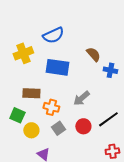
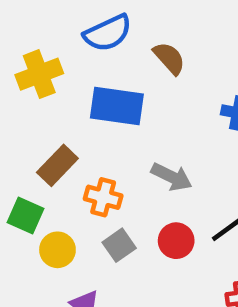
brown semicircle: (93, 54) -> (169, 58), moved
brown rectangle: (31, 93) -> (57, 165), turned -48
gray arrow: (81, 98) -> (172, 177), turned -114

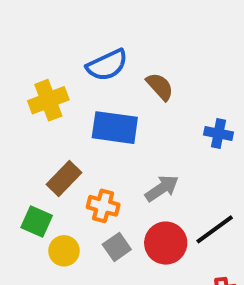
gray arrow: (172, 177) -> (162, 188), turned -60
red circle: (176, 241) -> (166, 243), size x1.4

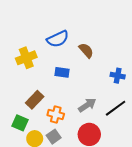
blue rectangle: (115, 128) -> (62, 72), size x0.6
black line: (215, 229) -> (116, 108), moved
gray square: (117, 247) -> (54, 137), moved

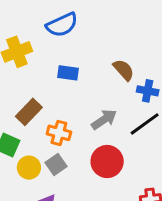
brown semicircle: (86, 50) -> (124, 70), moved
blue cross: (118, 76) -> (148, 91), moved

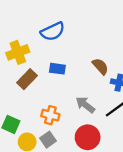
brown rectangle: (29, 112) -> (27, 79), moved
gray arrow: (104, 119) -> (85, 105), turned -108

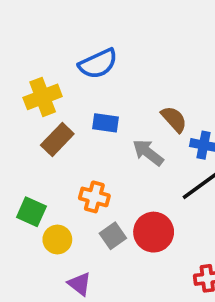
gray arrow: (85, 105) -> (148, 152), moved
gray square: (48, 140) -> (113, 236), moved

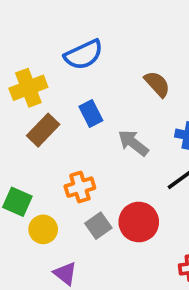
brown semicircle: (174, 119) -> (157, 84), moved
blue rectangle: (105, 123) -> (91, 113), turned 55
orange cross: (94, 197) -> (80, 187), turned -32

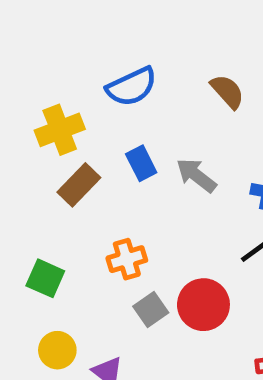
brown semicircle: (157, 84) -> (227, 91), moved
gray arrow: (133, 143) -> (196, 175), moved
yellow circle: (43, 229) -> (57, 350), moved

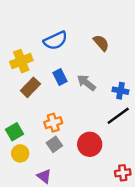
green square: (45, 278) -> (14, 132), turned 36
gray square: (151, 309) -> (54, 144), moved
yellow circle: (57, 350) -> (20, 153), moved

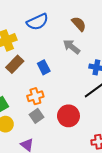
blue rectangle: (60, 77) -> (44, 67), moved
gray arrow: (86, 83) -> (72, 47), moved

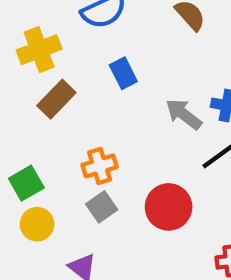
gray arrow: (72, 47) -> (184, 114), moved
blue rectangle: (44, 67) -> (123, 73), moved

